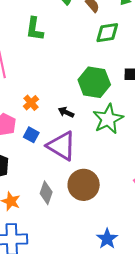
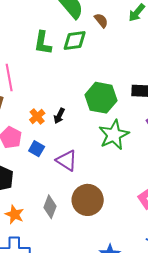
green diamond: (107, 33) -> (75, 40), moved
black arrow: (66, 112) -> (59, 116), moved, turned -91
purple triangle: (61, 146) -> (67, 160), size x0.7

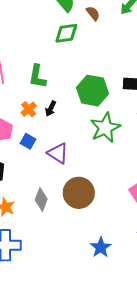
green L-shape: (43, 43) -> (37, 76), moved

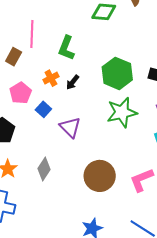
brown circle: (79, 193) -> (100, 176), moved

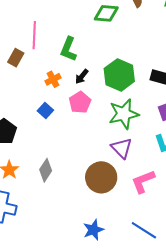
black arrow: (73, 82) -> (82, 76), moved
pink pentagon: (21, 93) -> (80, 102), moved
purple triangle: (70, 127) -> (122, 148), moved

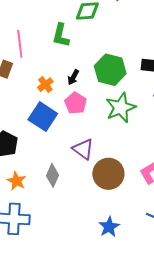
green L-shape: (69, 49) -> (61, 35), moved
blue square: (45, 111) -> (43, 117), size x1.8
purple triangle: (122, 148) -> (83, 149), moved

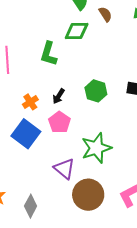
green hexagon: (110, 70) -> (96, 91), size x0.7
green star: (121, 108) -> (96, 148), moved
gray diamond: (52, 175) -> (31, 206), moved

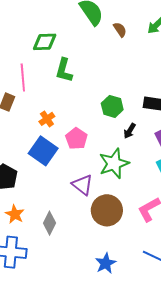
green diamond: (77, 31) -> (45, 42), moved
black arrow: (59, 96) -> (130, 131), moved

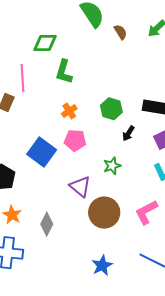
orange cross: (47, 119) -> (69, 111), moved
pink pentagon: (76, 139) -> (75, 140), turned -30
green star: (114, 163) -> (112, 166), size x0.6

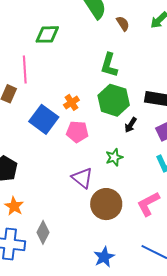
green L-shape: (64, 72) -> (109, 65), moved
green hexagon: (111, 109) -> (114, 100), size x1.4
blue square: (42, 152) -> (44, 119), moved
gray diamond: (47, 224) -> (43, 232), moved

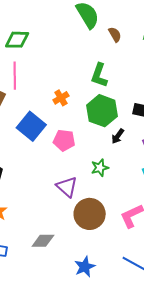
green diamond: (47, 34) -> (17, 40), moved
orange cross: (71, 102) -> (61, 98), moved
gray diamond: (43, 232) -> (43, 241), moved, turned 60

